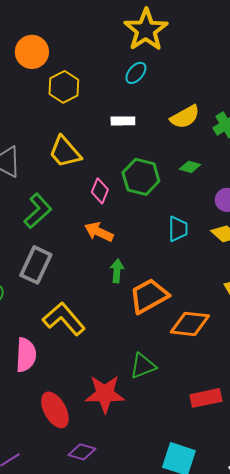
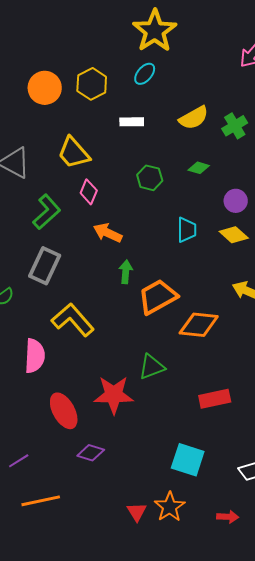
orange circle: (32, 52) -> (45, 88), moved
yellow hexagon: (64, 87) -> (92, 84), moved
green hexagon: (141, 177) -> (150, 178), size x0.7
pink diamond: (100, 191) -> (89, 192), moved

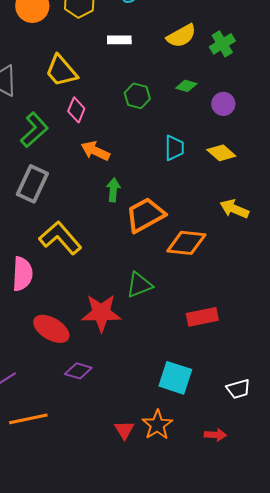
purple circle: (236, 201) -> (223, 104), moved
red ellipse: (64, 411) -> (51, 329), turned -30

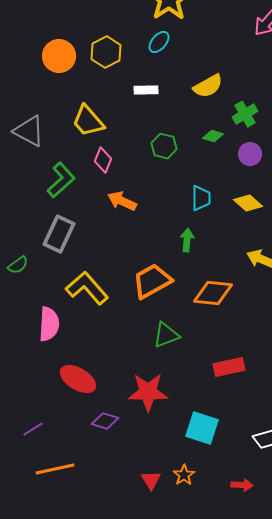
green cross: (222, 44) -> (245, 114), moved
green arrow: (113, 190) -> (187, 240), moved
orange trapezoid: (145, 215) -> (152, 281), moved
red star: (101, 313) -> (148, 392), moved
orange star: (157, 425) -> (184, 475), size x0.7

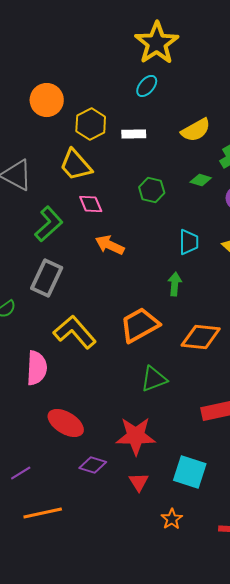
yellow hexagon: (106, 52) -> (91, 124), moved
pink diamond: (103, 160) -> (91, 204), turned -45
red triangle: (151, 480) -> (139, 482), moved

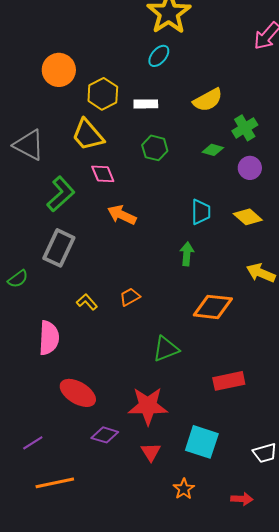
green hexagon: (152, 190) -> (155, 148), moved
orange trapezoid: (140, 325) -> (130, 297), moved, size x0.5
yellow L-shape: (75, 332) -> (87, 302), size x0.5

